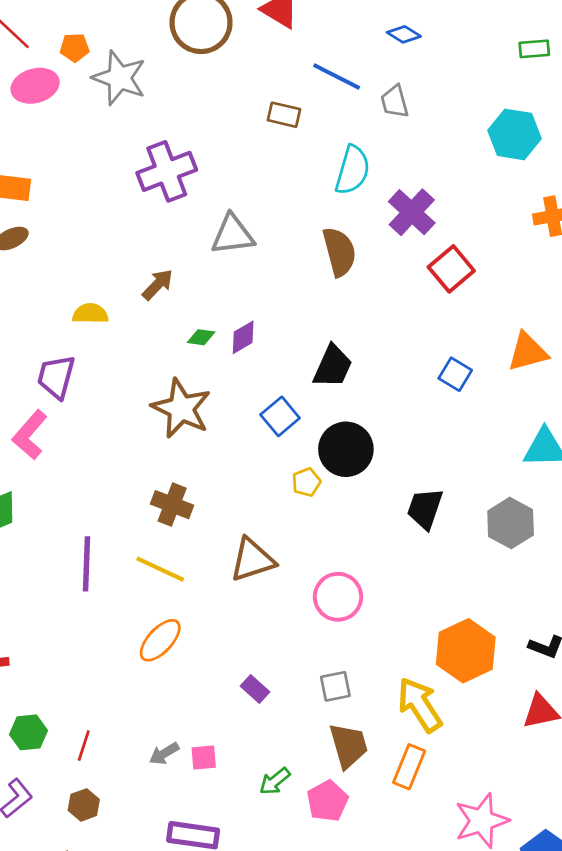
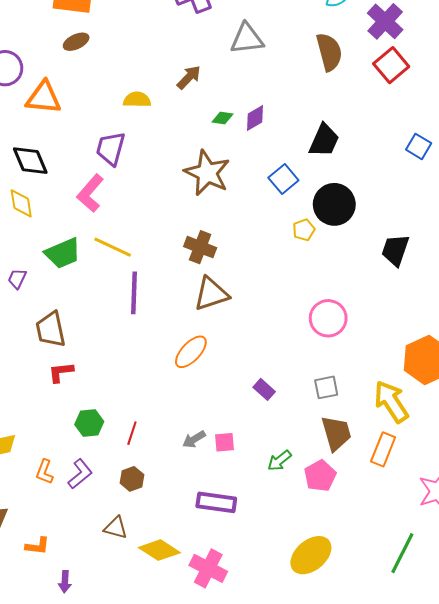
red square: (451, 269) -> (391, 65), moved
brown triangle: (252, 560) -> (211, 294), moved
yellow line: (160, 569) -> (113, 247), moved

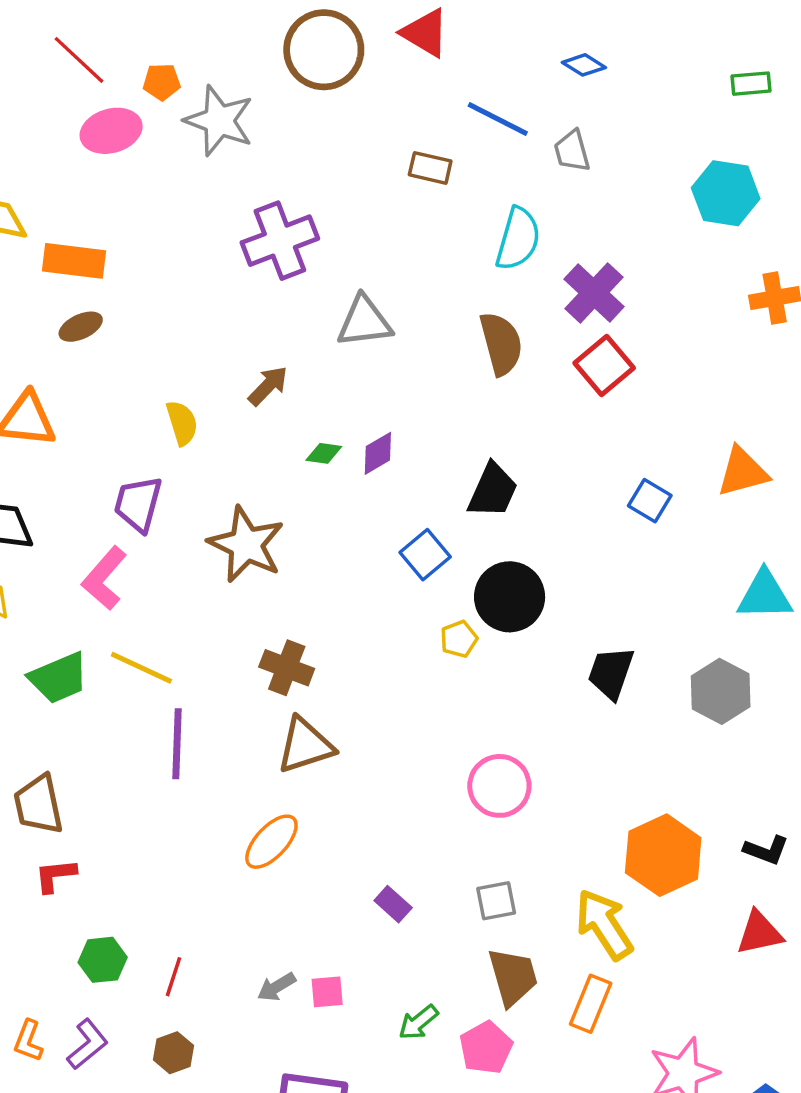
yellow semicircle: (137, 100) -> (182, 423), turned 72
brown star: (207, 173) -> (246, 544), moved

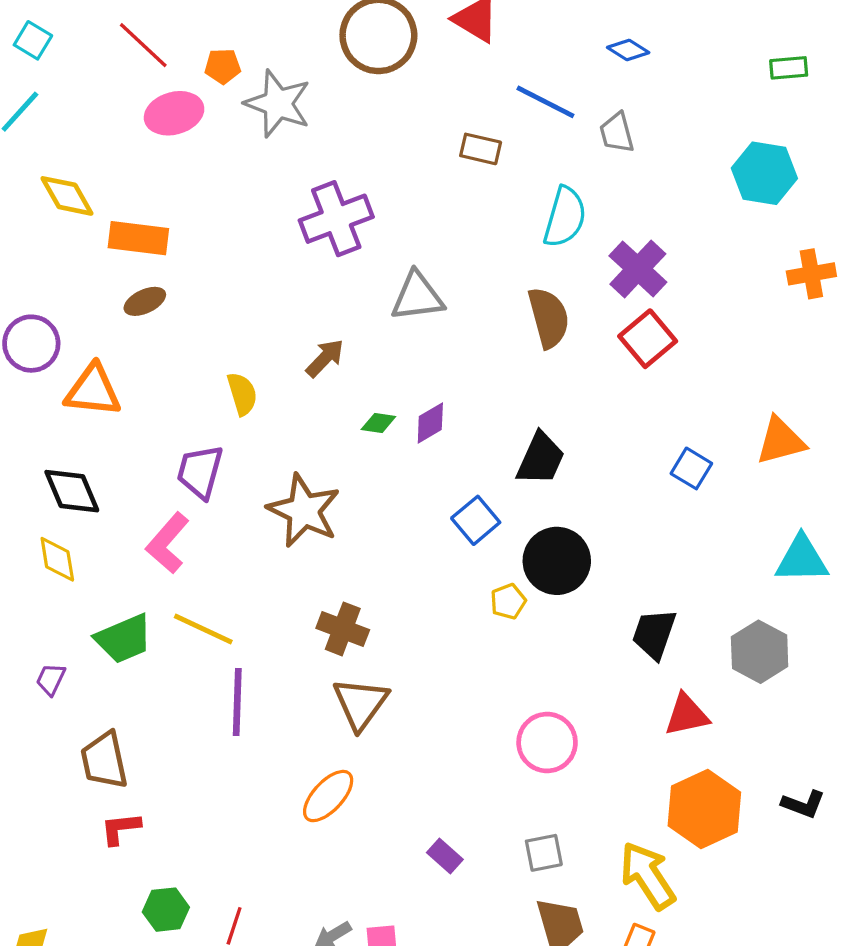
brown triangle: (305, 745) -> (361, 704), turned -36
red triangle: (759, 933) -> (687, 715), moved

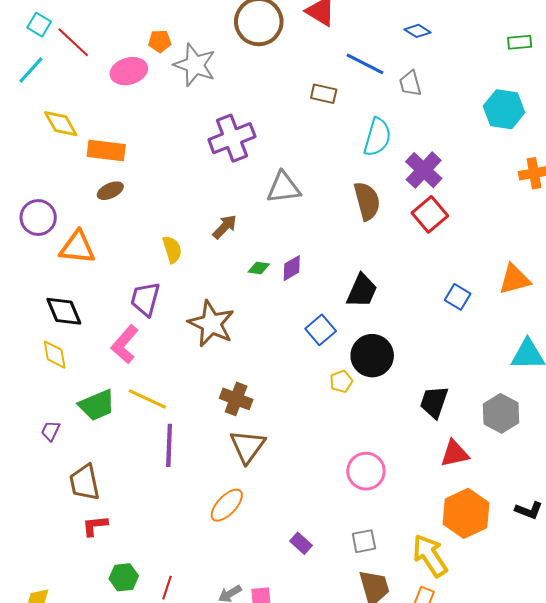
red line: (143, 45) -> (73, 42), moved

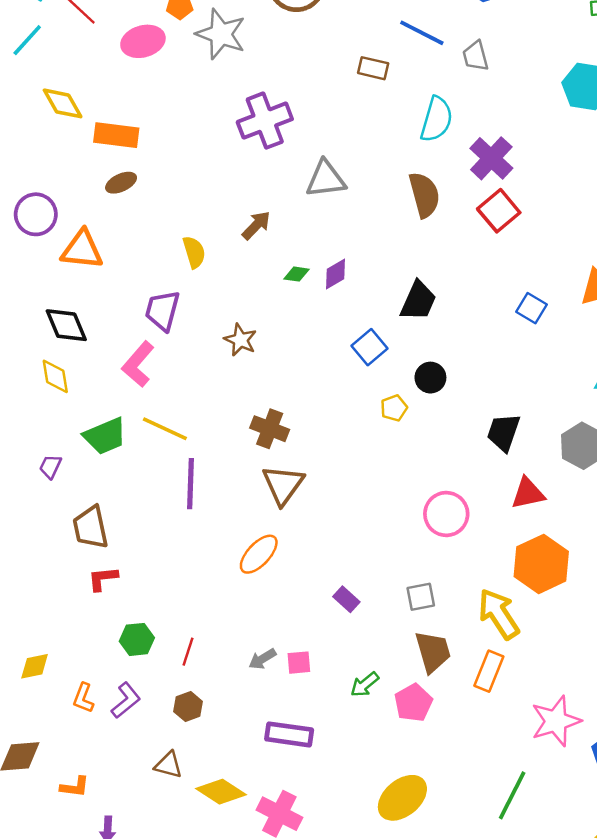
brown star: (211, 324) -> (240, 340), size x0.6
black circle: (372, 356) -> (430, 378), size x0.6
pink circle: (366, 471) -> (446, 514), moved

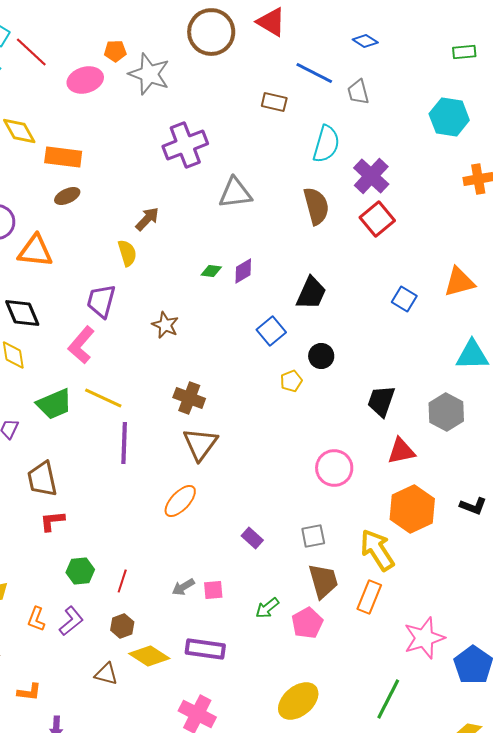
brown arrow: (256, 225) -> (147, 219), moved
yellow diamond: (221, 792) -> (149, 656), moved

